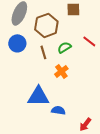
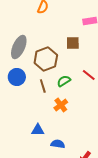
blue triangle: (38, 96) -> (38, 130), size x0.6

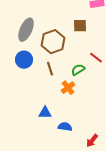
green semicircle: (64, 81) -> (78, 70), moved

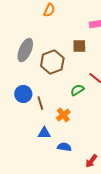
blue circle: (24, 60) -> (23, 94), moved
brown line: (50, 69) -> (40, 103), moved
orange cross: (68, 88) -> (63, 115), moved

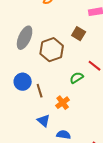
brown square: (79, 46) -> (79, 34), turned 32
blue triangle: (44, 133) -> (44, 121), turned 40

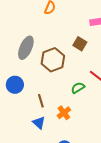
blue circle: (23, 82) -> (15, 85), moved
blue triangle: (44, 121) -> (39, 123), moved

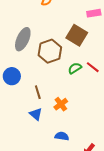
brown square: (80, 44) -> (77, 35), size x1.5
green semicircle: (78, 88) -> (75, 68), moved

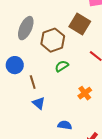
green semicircle: (75, 68) -> (62, 66), moved
brown line: (38, 92) -> (33, 82), moved
orange cross: (61, 104) -> (85, 93), moved

